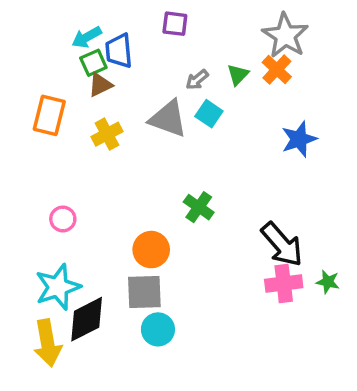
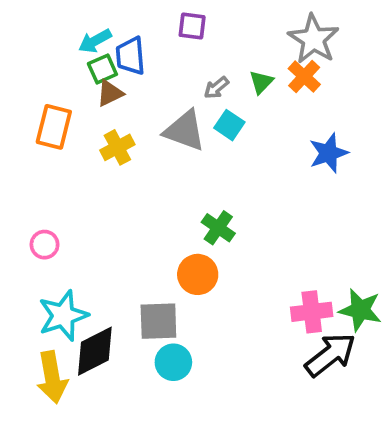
pink circle: (63, 219) -> (45, 245), moved
black arrow: (282, 244) -> (330, 355), moved, turned -87
orange circle: (151, 250) -> (198, 274), moved
green star: (328, 282) -> (360, 310), size x1.6

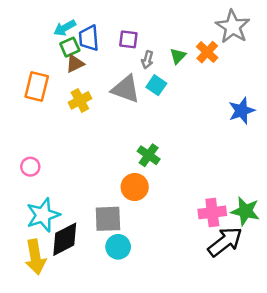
purple square: (192, 26) -> (128, 39), moved
gray star: (314, 39) -> (233, 27), moved
gray arrow: (216, 88) -> (147, 60), turned -36
blue star: (328, 153) -> (242, 111), moved

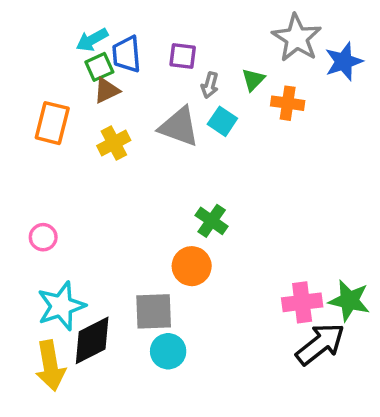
gray star: (233, 27) -> (297, 38), moved
orange cross: (207, 52) -> (288, 103), moved, turned -35
blue star: (242, 111) -> (344, 62), moved

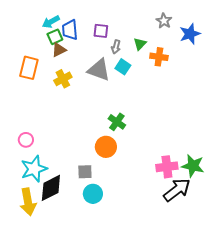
gray star: (297, 38) -> (164, 21), size x0.6
pink circle: (43, 237) -> (26, 140), moved
gray square: (154, 311) -> (85, 172), size x0.7

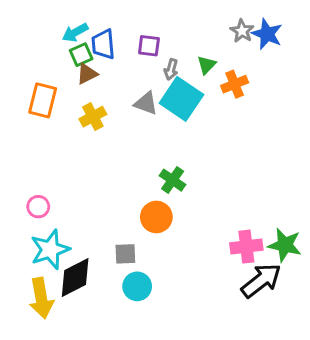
blue star: (190, 34) -> (267, 34), moved, turned -30
orange cross: (159, 57) -> (235, 84), turned -30
cyan square: (123, 67) -> (181, 99), size x1.8
gray triangle: (99, 70) -> (146, 103), size x0.7

